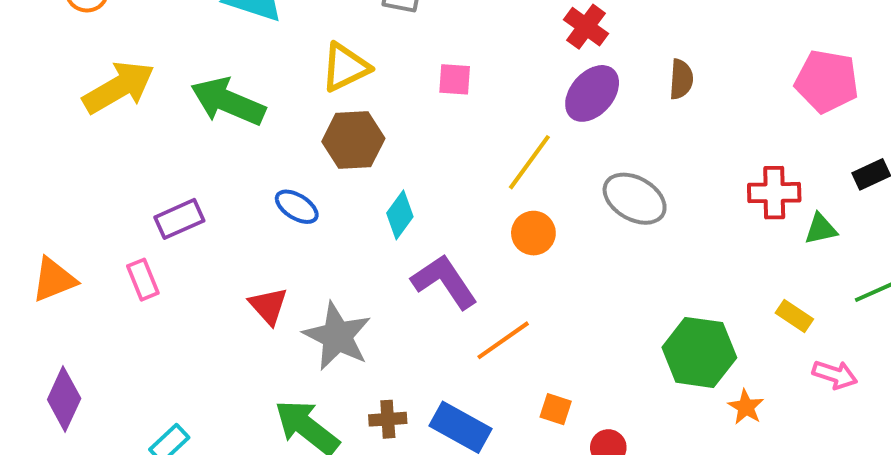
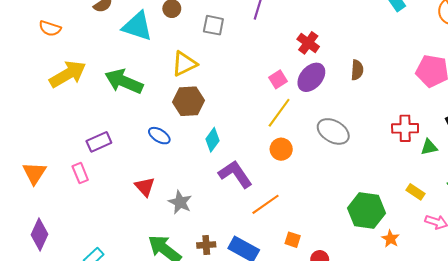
pink square: (455, 79) -> (278, 79), moved, turned -36
orange triangle: (54, 280) -> (34, 173), turned -35
gray star: (337, 336) -> (180, 202), size x0.7

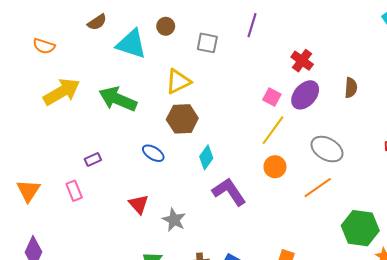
pink square: (278, 79) -> (272, 97), turned -30
purple rectangle: (99, 142) -> (93, 159), size x0.7
orange line: (266, 204) -> (318, 188), moved

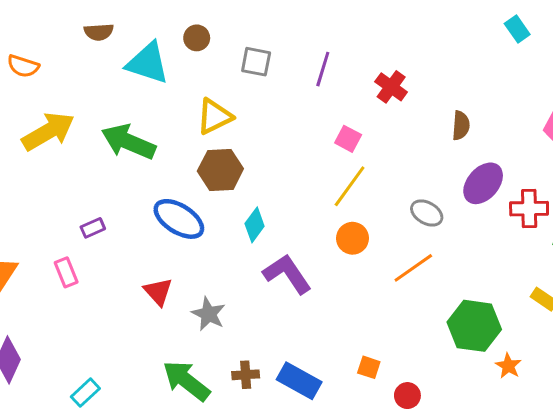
brown semicircle: (97, 22) -> (99, 32), turned 30
purple line: (252, 25) -> (323, 69), moved
purple ellipse: (305, 95) -> (483, 183), moved
gray ellipse: (327, 149) -> (427, 213), size x0.7
blue ellipse: (153, 153) -> (179, 219), size x1.6

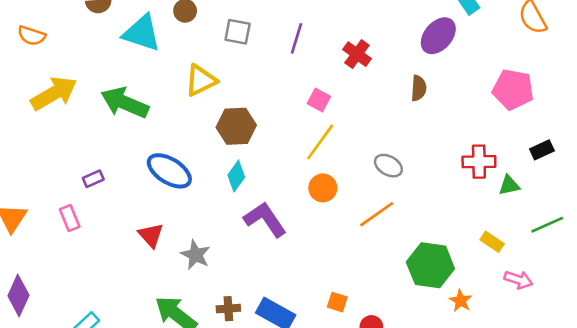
brown hexagon: (220, 170) -> (236, 126), moved
purple ellipse: (483, 183) -> (438, 36), moved

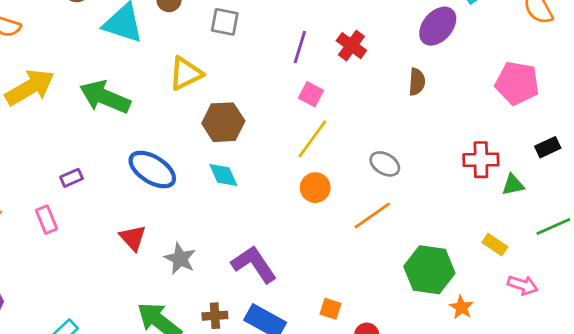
purple line: (297, 38) -> (300, 47), moved
cyan diamond: (236, 176) -> (223, 175), turned -60
purple L-shape: (265, 219) -> (254, 264), moved

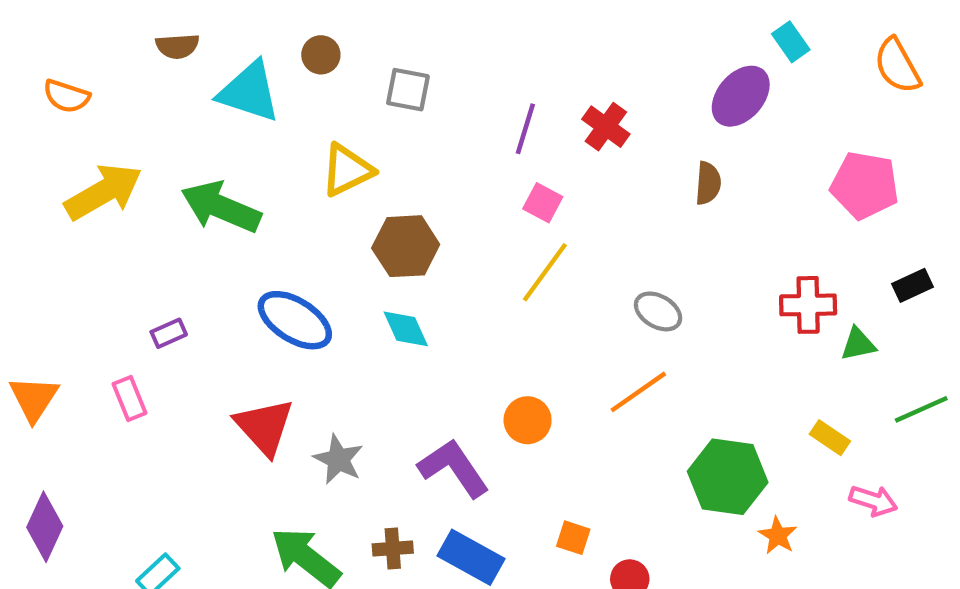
orange circle: (315, 188) -> (528, 420), moved
red triangle: (133, 238) -> (264, 427), size x1.4

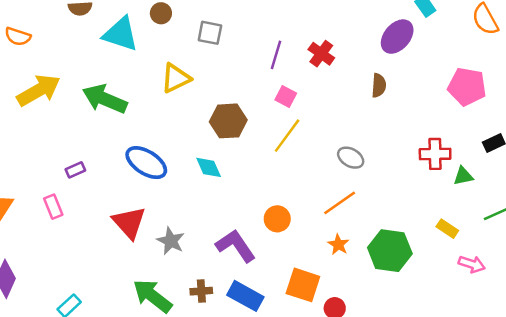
brown hexagon: (406, 246) -> (228, 121), moved
orange star: (778, 535) -> (338, 245), moved
orange square: (573, 538) -> (303, 285), size x1.8

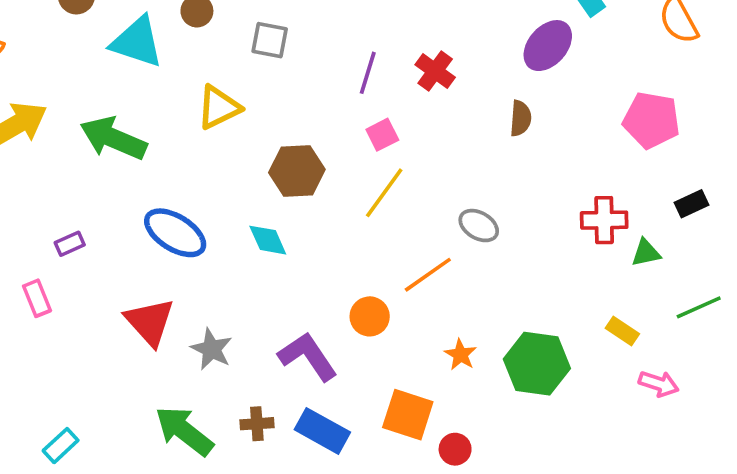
pink square: (286, 96) -> (382, 135), turned 35
orange line: (340, 203) -> (428, 275), moved

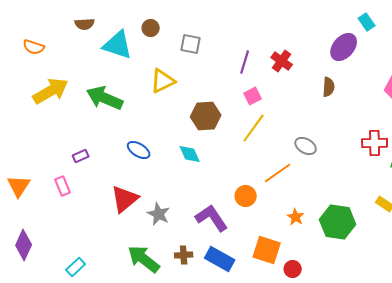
blue ellipse: (175, 233) -> (139, 150), size x0.7
red triangle: (150, 322) -> (125, 199), turned 32

